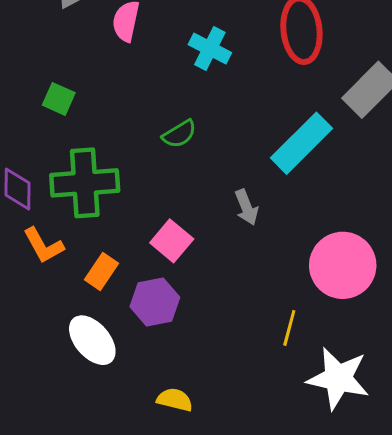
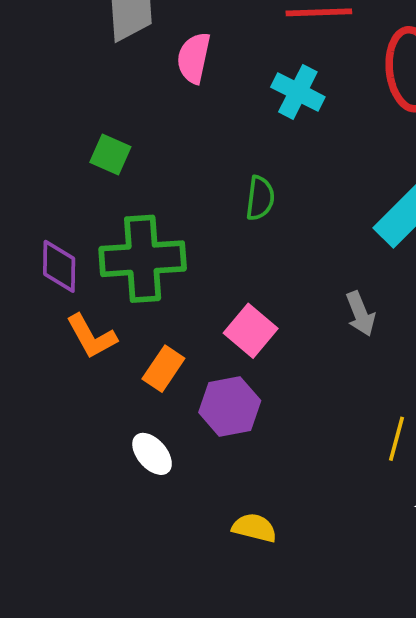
green semicircle: (179, 134) -> (260, 198), turned -52
gray arrow: (247, 207) -> (360, 314), moved
white ellipse: (92, 340) -> (152, 454), size x0.7

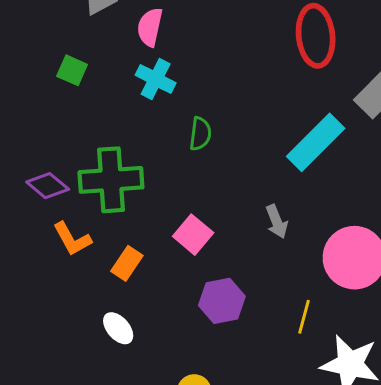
cyan cross: (298, 92) -> (156, 79), moved
green square: (110, 155) -> (72, 70), moved
purple diamond: (59, 266) -> (48, 186), turned -51
purple hexagon: (230, 407) -> (222, 301), moved

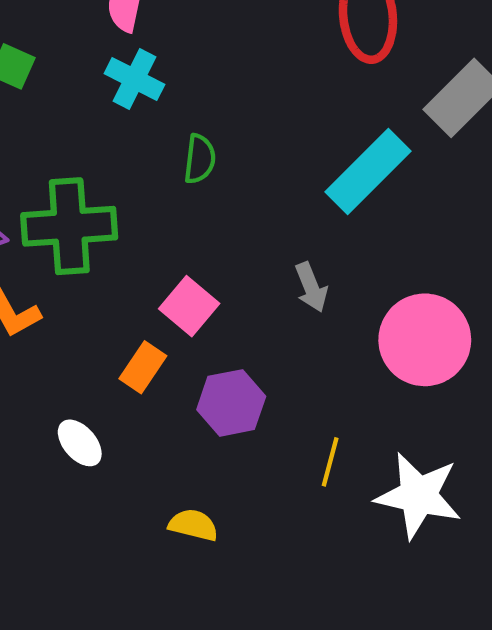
orange rectangle: (127, 263) -> (143, 367), moved
yellow line: (304, 317) -> (330, 462), moved

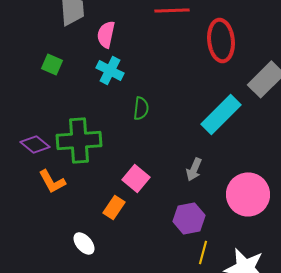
gray arrow: (311, 287) -> (194, 169), turned 45
purple hexagon: (231, 403) -> (189, 218), moved

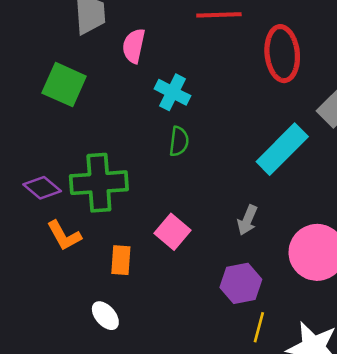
green square: (52, 64) -> (64, 85), size x1.6
cyan cross: (110, 70) -> (172, 92), moved
orange rectangle: (114, 207) -> (121, 260), moved, turned -30

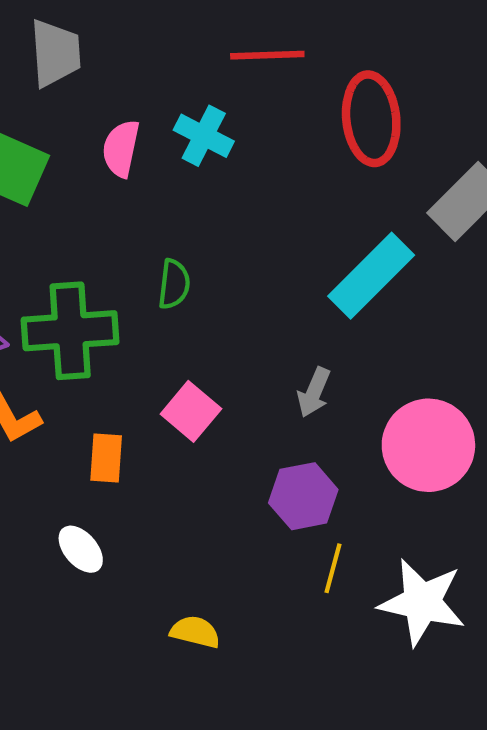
pink semicircle: (134, 46) -> (121, 148), moved
cyan cross: (172, 92) -> (204, 136), moved
green semicircle: (179, 141) -> (174, 284), moved

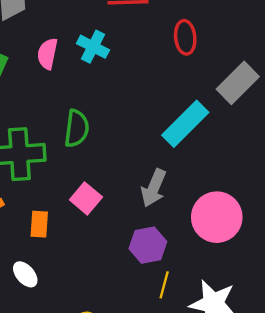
red ellipse: (371, 119) -> (185, 37), size x0.7
green semicircle: (174, 284) -> (77, 128), size x1.4
gray arrow: (314, 392) -> (154, 188), size x1.4

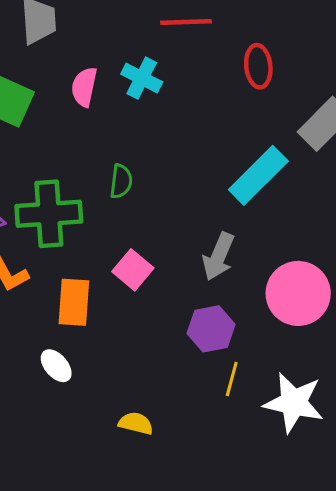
green semicircle: (77, 128) -> (121, 181), size x0.7
orange rectangle: (39, 224) -> (74, 302), size x1.4

